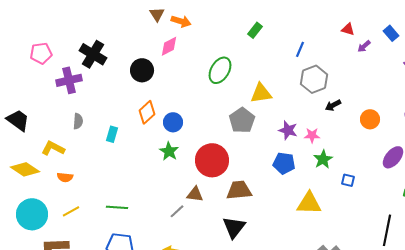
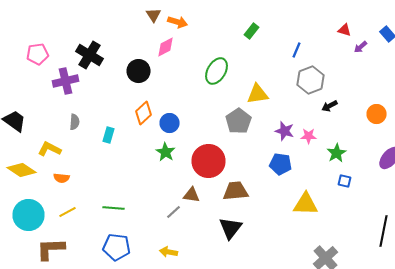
orange circle: (370, 119) -> (376, 114), moved
green star: (323, 159) -> (336, 153), moved

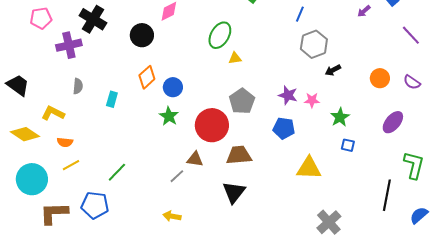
yellow triangle: (258, 94) -> (235, 58), moved, size x0.6
gray pentagon: (238, 121) -> (242, 101), moved
green line: (114, 208) -> (117, 172), turned -50
yellow line: (68, 212) -> (71, 165), moved
blue pentagon: (116, 247) -> (95, 205), moved

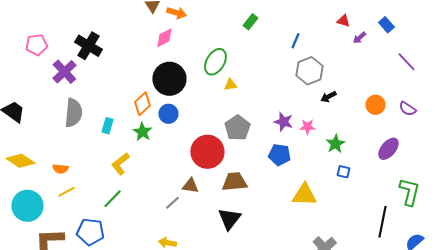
black circle: (142, 35) -> (169, 79), moved, size x1.4
purple cross: (69, 45) -> (64, 72), turned -30
gray semicircle: (78, 86) -> (73, 113), size x1.8
yellow L-shape: (53, 113) -> (120, 164), moved, turned -65
green star: (169, 116) -> (142, 132), moved

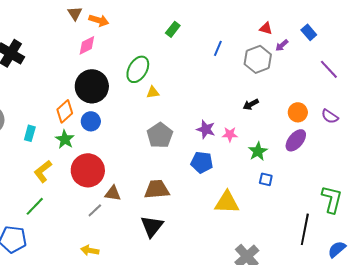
gray hexagon: (309, 71) -> (258, 59), moved
purple ellipse: (388, 149) -> (296, 140), moved
red circle: (207, 152) -> (88, 170), moved

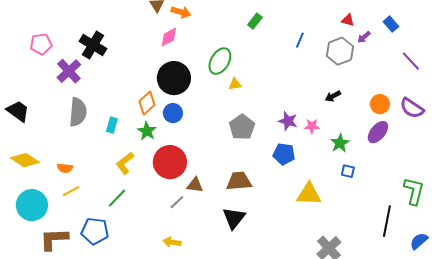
purple semicircle: (330, 116) -> (412, 108), size x1.4

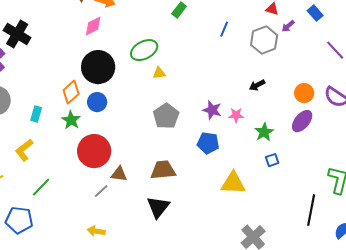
green ellipse: (220, 61) -> (144, 50), turned 32
yellow L-shape: (125, 163) -> (24, 150), moved
blue square: (348, 171) -> (272, 160), turned -32

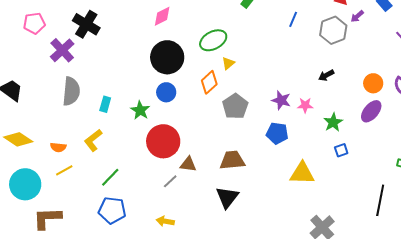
yellow triangle: (159, 73) -> (228, 63), turned -32
orange diamond: (71, 92) -> (209, 82), moved
blue pentagon: (19, 220) -> (112, 210), moved

